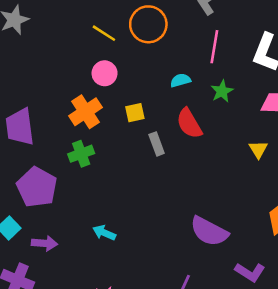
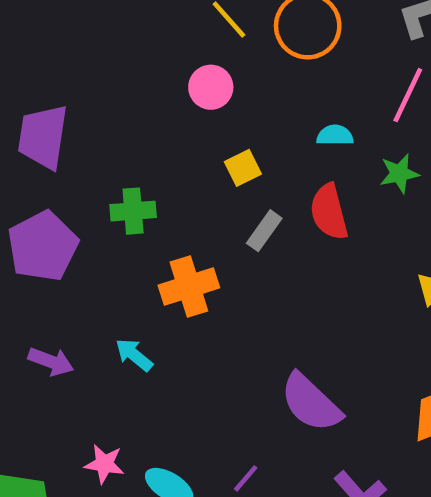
orange cross: (86, 112) -> (189, 286), moved
yellow square: (135, 113) -> (243, 168), turned -30
gray rectangle: (157, 144) -> (264, 231), turned 40
purple arrow: (45, 243) -> (51, 361), moved

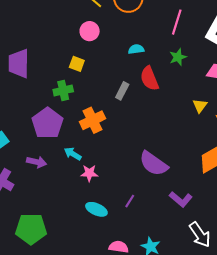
cyan semicircle: (335, 135) -> (136, 49), moved
yellow square: (243, 168) -> (77, 64), moved, turned -35
purple pentagon: (43, 246) -> (47, 123), moved
pink star: (104, 464) -> (89, 173), moved

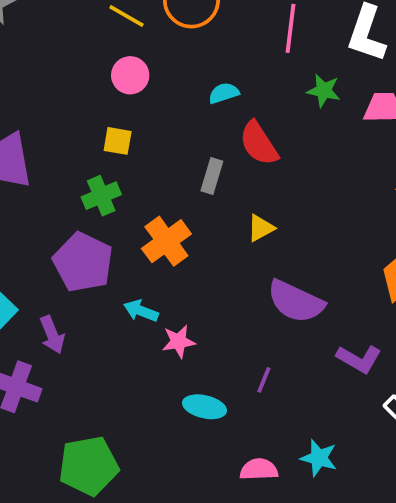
green star: (178, 57) -> (324, 91), moved, turned -30
yellow triangle: (200, 106) -> (261, 228), moved, turned 35
purple arrow: (37, 162) -> (52, 335), moved, turned 66

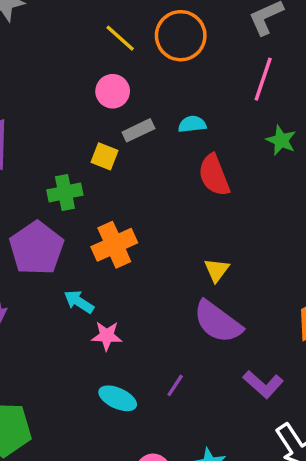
yellow square: (118, 141) -> (104, 156), moved
gray rectangle: (212, 176) -> (138, 130), moved, turned 36
yellow triangle: (261, 228) -> (217, 270), moved, turned -36

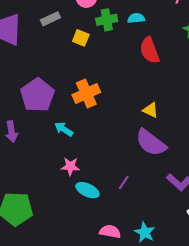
gray rectangle: (138, 130) -> (50, 19), moved
green cross: (65, 193) -> (107, 20), moved
yellow triangle: (217, 270) -> (151, 110), turned -42
pink star: (107, 336) -> (70, 166), moved

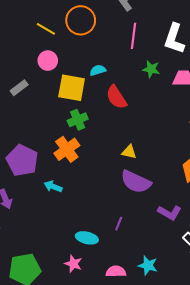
green cross: (107, 20) -> (78, 120), moved
yellow square: (81, 38) -> (72, 88), moved, size x1.8
pink star: (70, 166) -> (73, 264), moved, turned 30

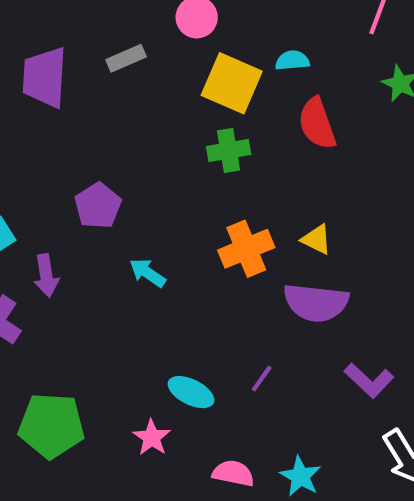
orange cross: (67, 149) -> (246, 249), moved
purple pentagon: (22, 160) -> (98, 206), size x0.7
purple semicircle: (136, 182) -> (316, 303), turned -32

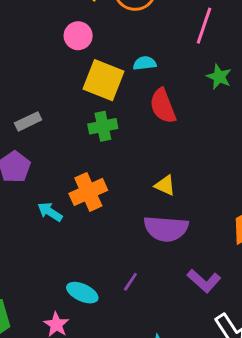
gray rectangle: (126, 58) -> (28, 121), moved
orange cross: (246, 249) -> (88, 192), moved

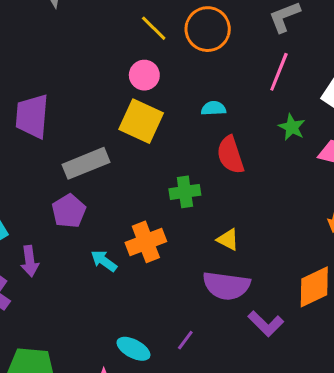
yellow square: (103, 80) -> (141, 121), moved
gray rectangle: (28, 121) -> (86, 163), size x1.6
green cross: (103, 126) -> (185, 192), moved
purple L-shape: (204, 281) -> (266, 324), moved

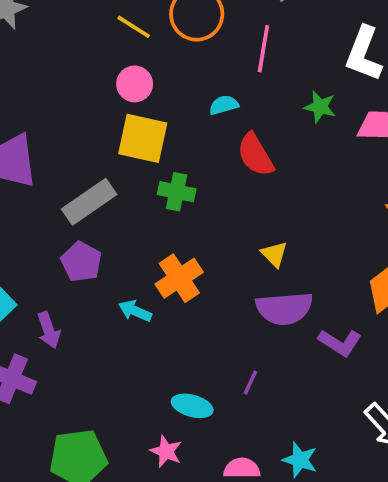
pink line: (279, 72) -> (263, 49), moved
green cross: (185, 192) -> (177, 192), moved, turned 32
yellow triangle: (228, 240) -> (274, 254), turned 30

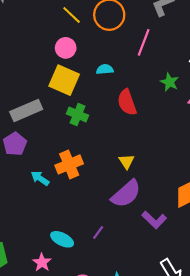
cyan semicircle: (224, 105) -> (105, 69), moved
purple semicircle: (284, 308) -> (126, 194), turned -48

